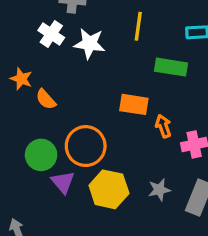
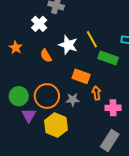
yellow line: (138, 26) -> (92, 39), moved, turned -48
white star: (89, 44) -> (68, 45), moved
orange semicircle: (46, 99) -> (46, 56), moved
gray star: (159, 190) -> (73, 100), moved

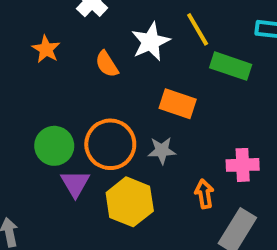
white star: (68, 45) -> (151, 42), turned 30
orange arrow: (96, 93) -> (204, 194), moved

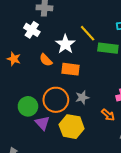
orange rectangle: (178, 104) -> (71, 69), moved
orange arrow: (204, 194) -> (108, 115), turned 152

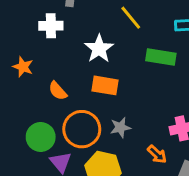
white cross: (32, 30) -> (51, 26), turned -35
yellow line: (88, 33) -> (131, 18), moved
orange semicircle: (46, 60) -> (58, 91), moved

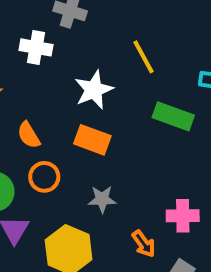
orange circle: (82, 129) -> (44, 177), moved, size x0.6

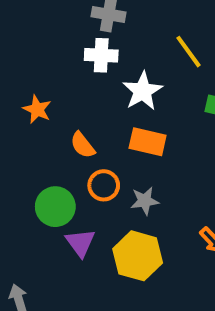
white cross: (36, 47) -> (101, 55), moved
gray star: (102, 199) -> (145, 201), moved

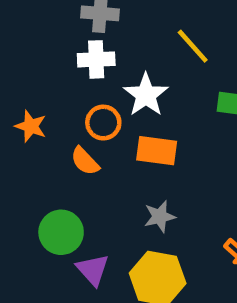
orange circle: (104, 185) -> (103, 123), moved

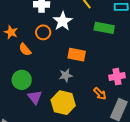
orange rectangle: (157, 151) -> (77, 55), moved
orange semicircle: (85, 161) -> (25, 49), moved

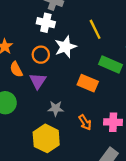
orange rectangle: (77, 55) -> (88, 83), moved
orange arrow: (100, 94) -> (85, 122), moved
purple triangle: (35, 97) -> (38, 81), moved

